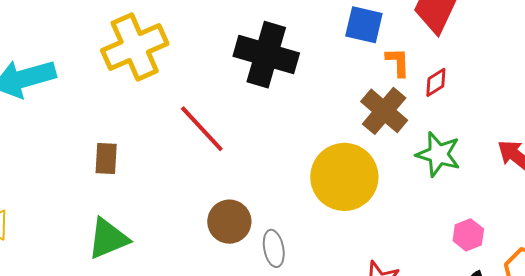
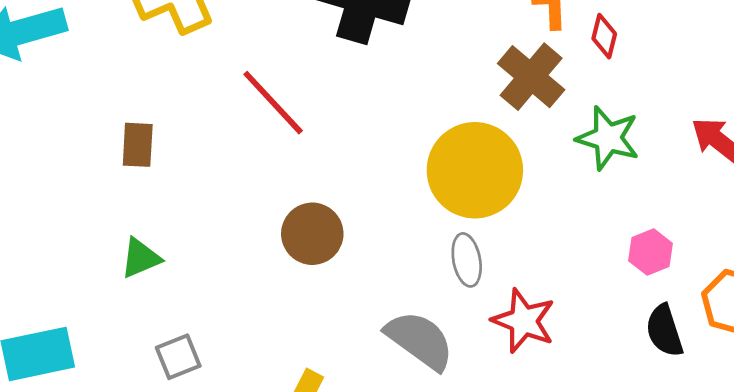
red diamond: (436, 82) -> (604, 36), turned -44
green triangle: (108, 239) -> (141, 258), size x0.7
gray ellipse: (274, 248) -> (467, 260), moved

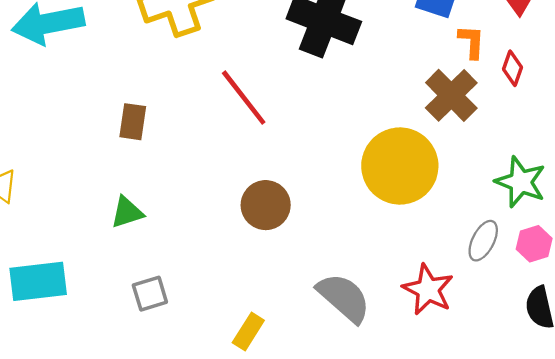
green star: (608, 138) -> (521, 182), moved
gray ellipse: (467, 260) -> (483, 241), moved, turned 33

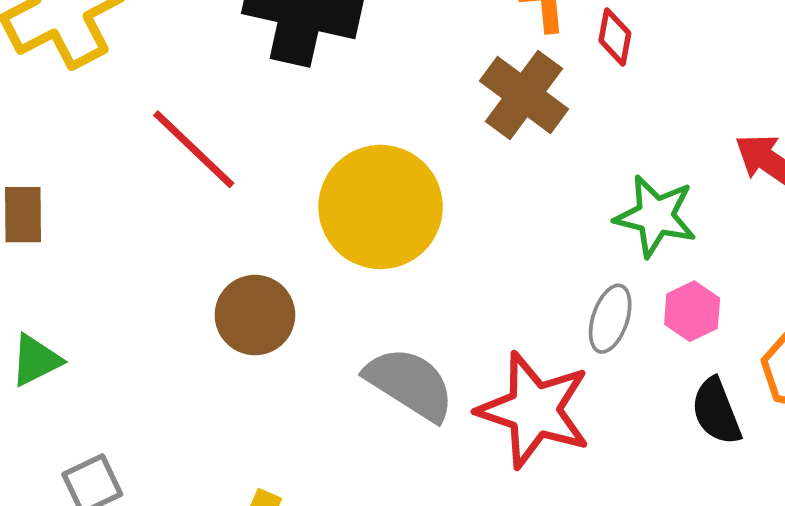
yellow circle: (400, 166) -> (381, 207), moved
red star: (428, 290) -> (534, 410), size x1.4
gray semicircle: (344, 298) -> (410, 384), moved

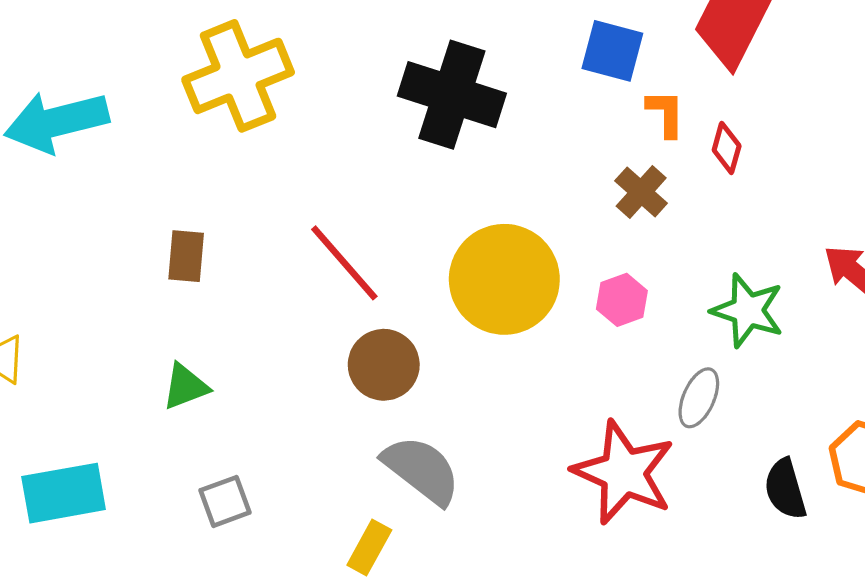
brown cross: (524, 95) -> (641, 192), size x0.7
red line: (194, 149) -> (344, 263), moved
pink hexagon: (692, 311) -> (622, 300), moved
gray semicircle: (410, 384) -> (422, 470), moved

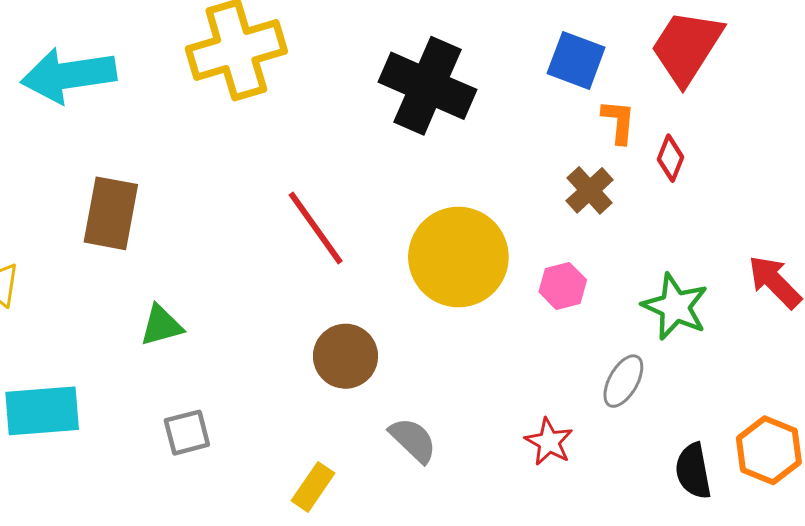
brown rectangle: (186, 256) -> (111, 213), moved, size x1.5
brown circle: (384, 365) -> (345, 356), moved
gray semicircle: (422, 470) -> (413, 440), moved, size x0.7
red star: (624, 473) -> (549, 442), size x0.5

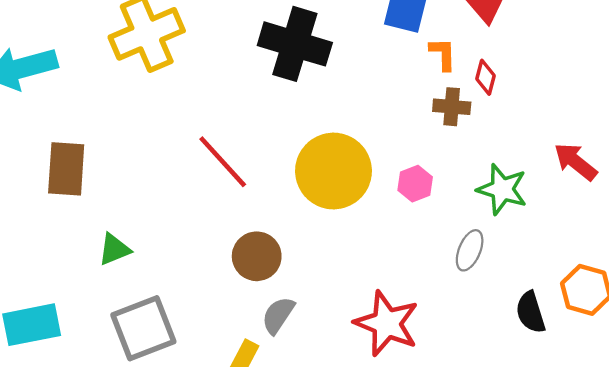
brown cross: (590, 190) -> (452, 107), moved, turned -36
gray square: (187, 433) -> (143, 328), size x1.8
gray semicircle: (413, 440) -> (278, 315), moved, turned -93
red star: (549, 442) -> (387, 323), moved, size x1.8

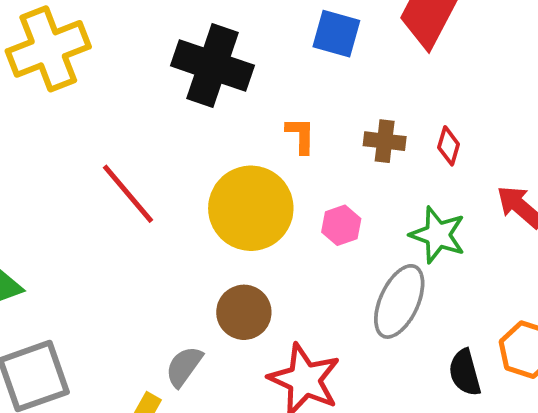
orange L-shape: (443, 54) -> (301, 135), moved
red diamond: (485, 77) -> (449, 146), moved
gray ellipse: (470, 250) -> (399, 301), size x1.6
brown circle: (257, 256) -> (244, 312), moved

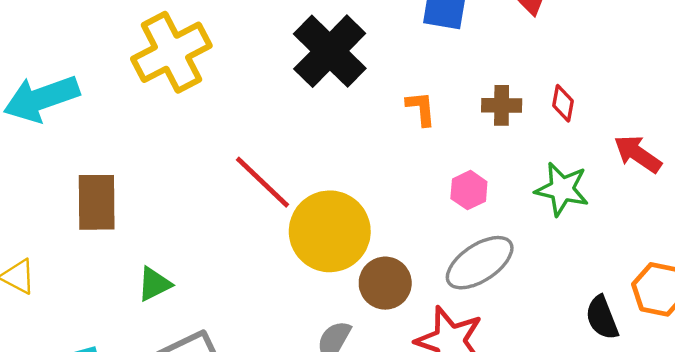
black cross: (213, 66) -> (330, 51), turned 32
yellow circle: (251, 208) -> (330, 231), moved
gray ellipse: (399, 301) -> (480, 263), moved, turned 38

